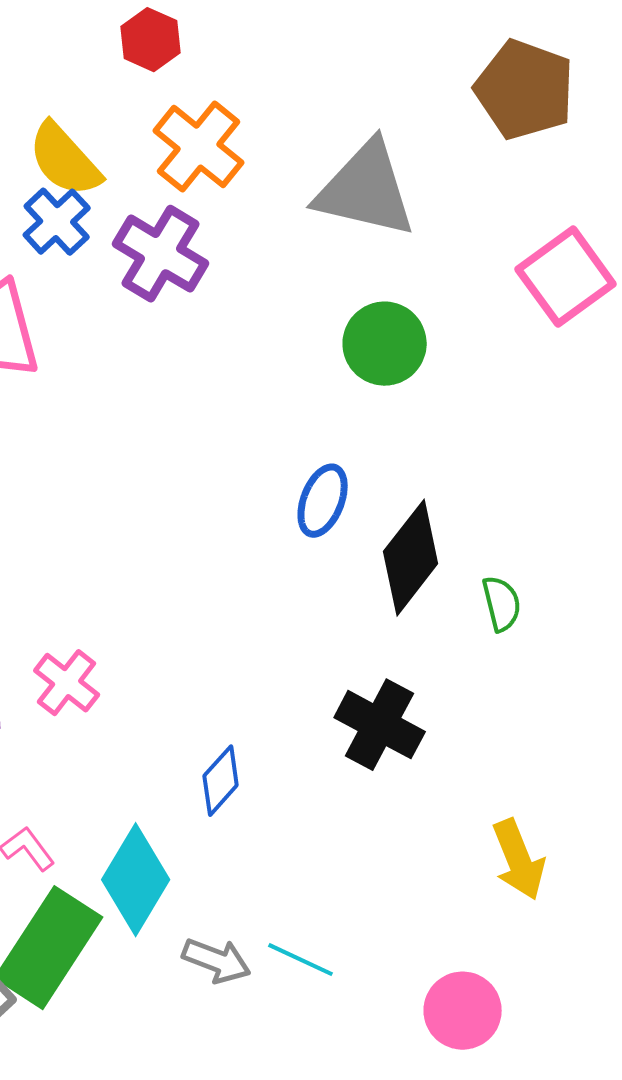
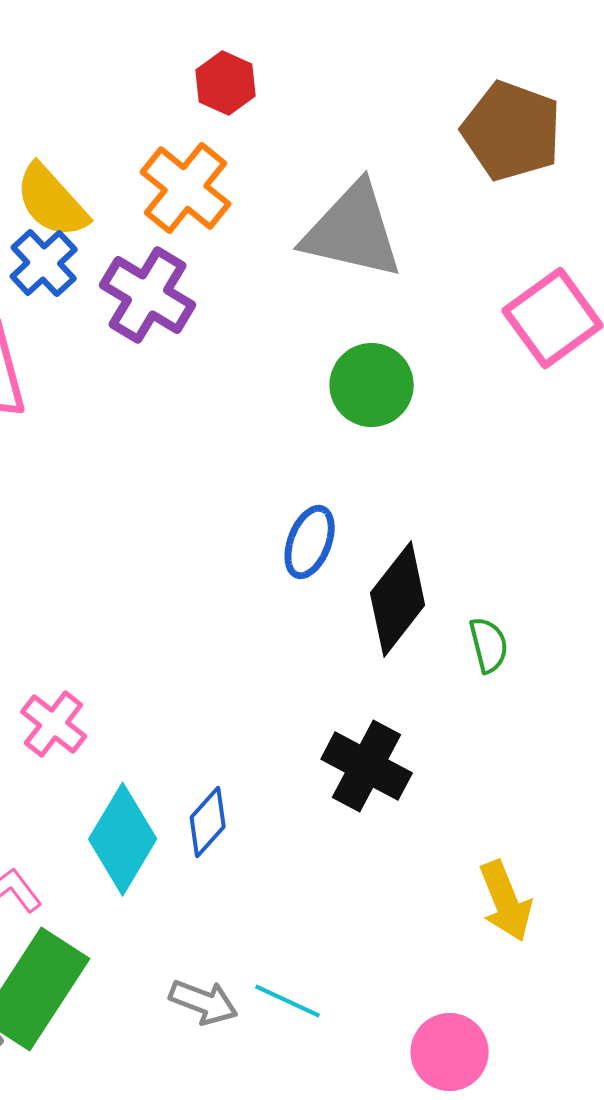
red hexagon: (151, 40) -> (226, 83), moved
cyan diamond: (136, 880) -> (123, 839), moved

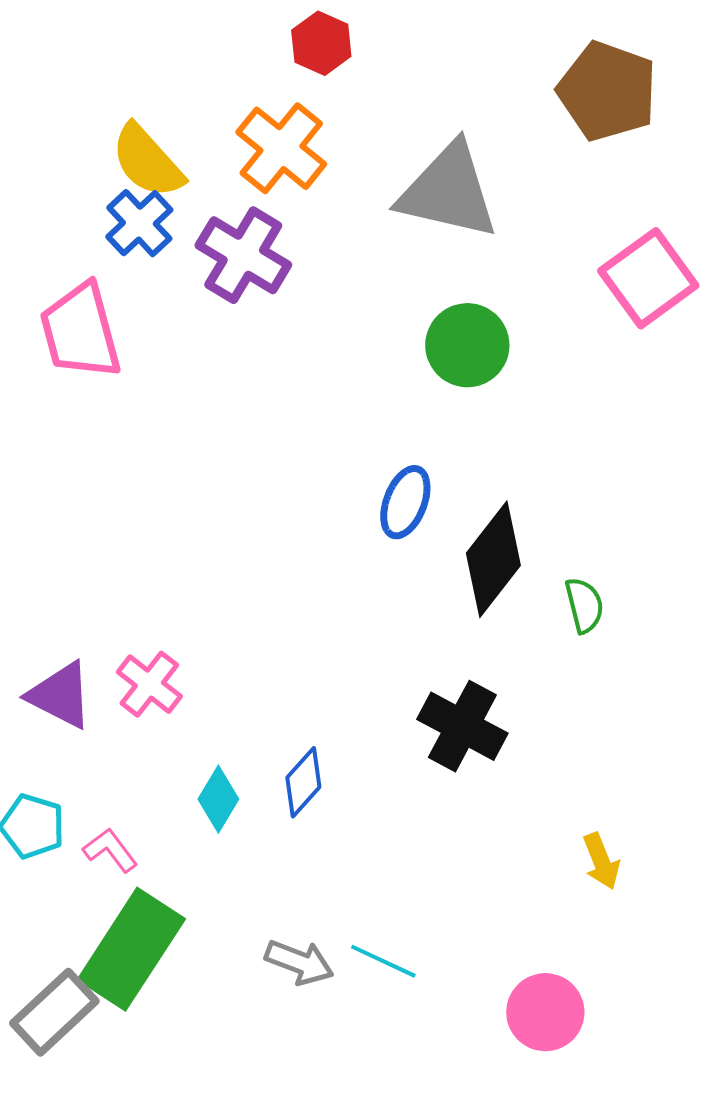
cyan diamond: (123, 839) -> (218, 799), size x0.6
yellow arrow: (506, 901) -> (601, 861), size x0.7

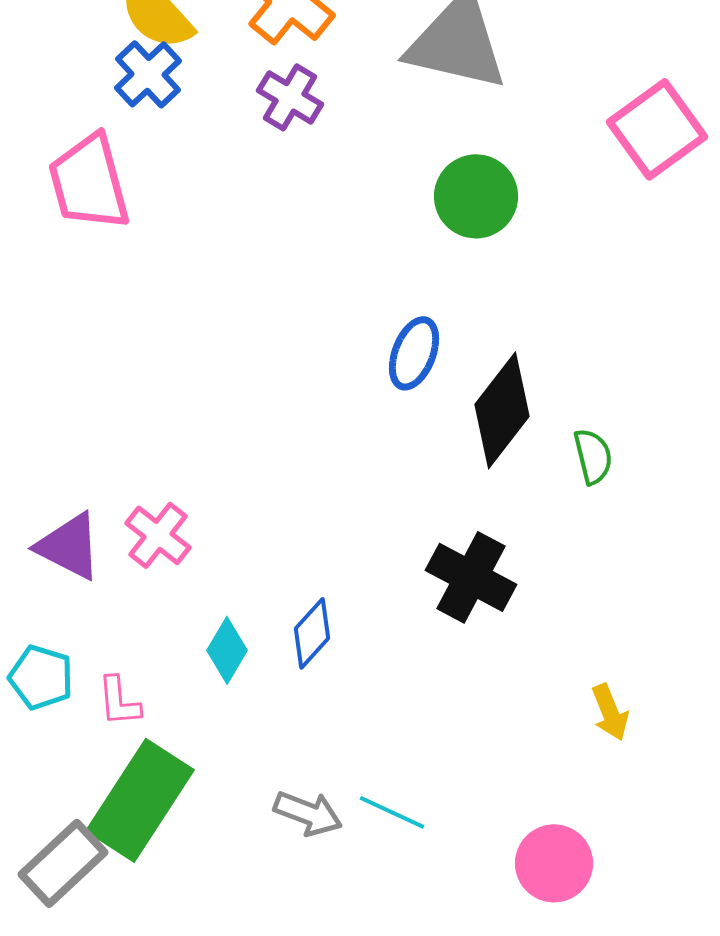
purple cross: (243, 255) -> (290, 97), moved, size x0.7
pink L-shape: (110, 850) -> (119, 701), turned -148

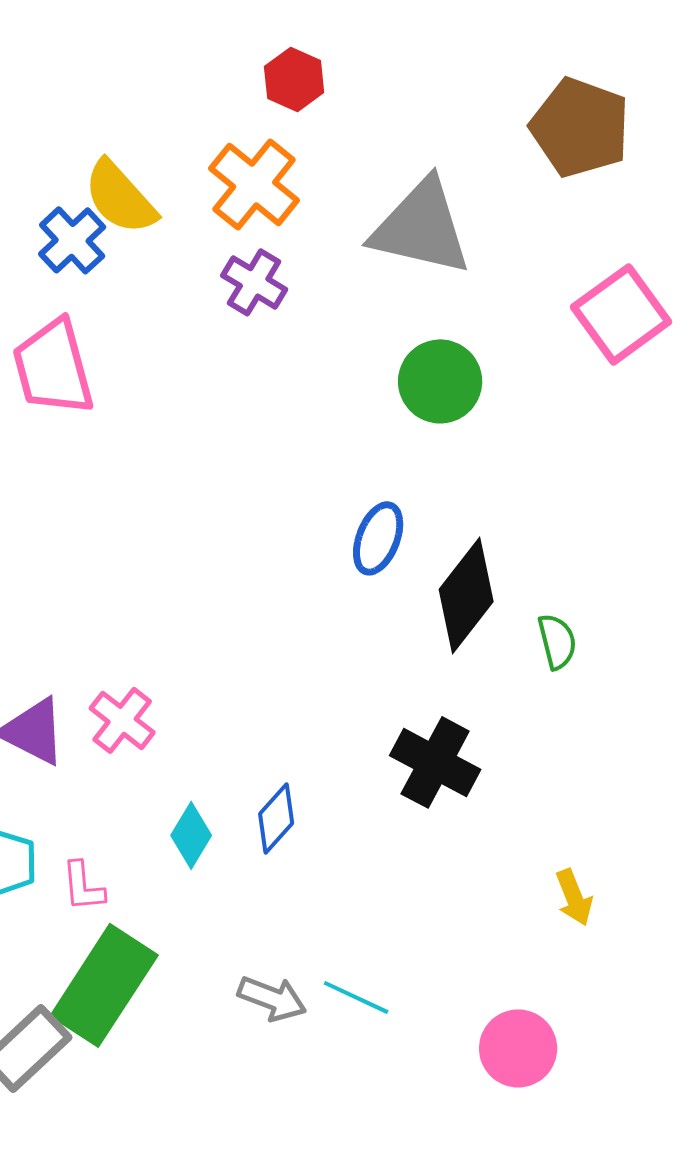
blue cross: (148, 74) -> (72, 240), moved

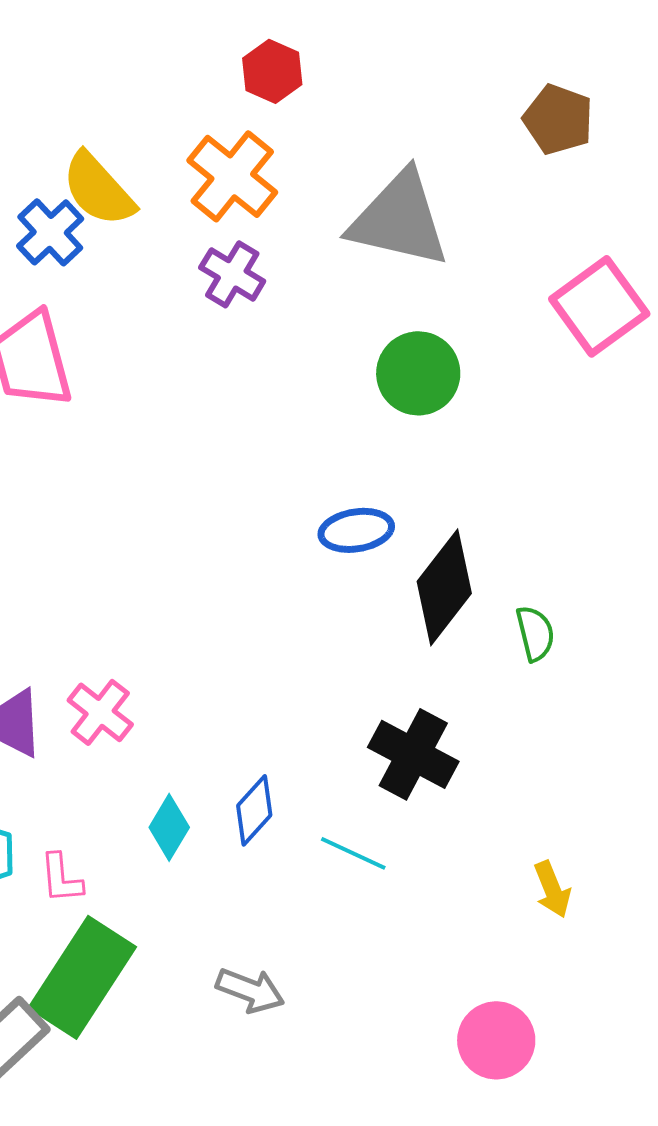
brown pentagon: (580, 127) -> (558, 119), size x0.7
blue ellipse: (378, 538) -> (356, 530), turned 60
cyan line: (356, 997) -> (353, 853), moved

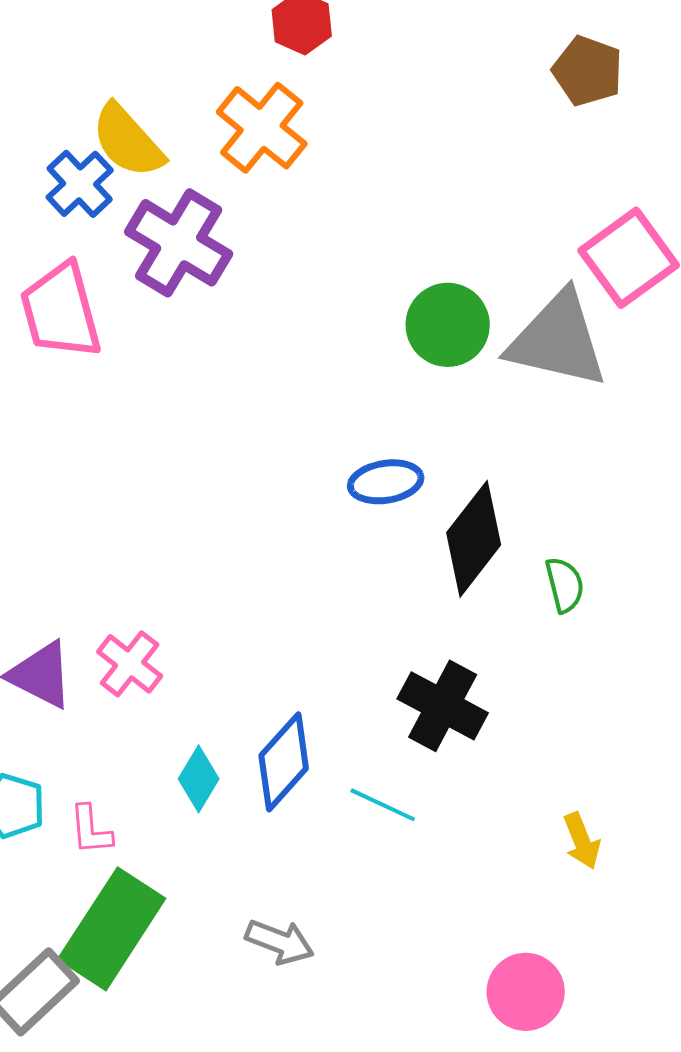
gray triangle: (399, 219) -> (558, 340), moved
purple cross: (232, 274) -> (179, 243), moved, size x1.6
blue diamond: (254, 810) -> (284, 762), size x1.4

